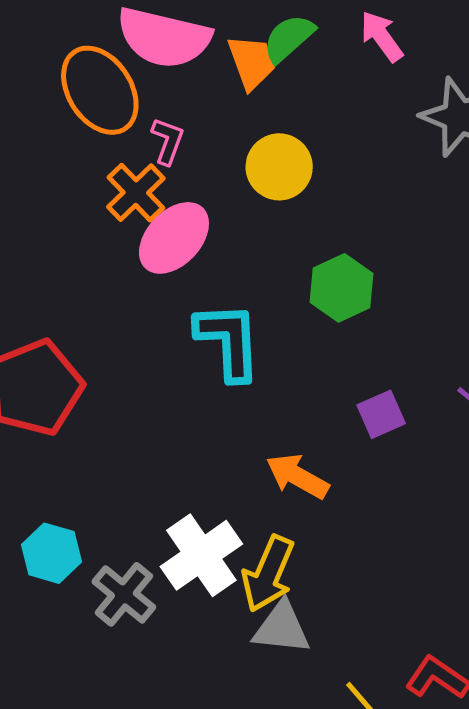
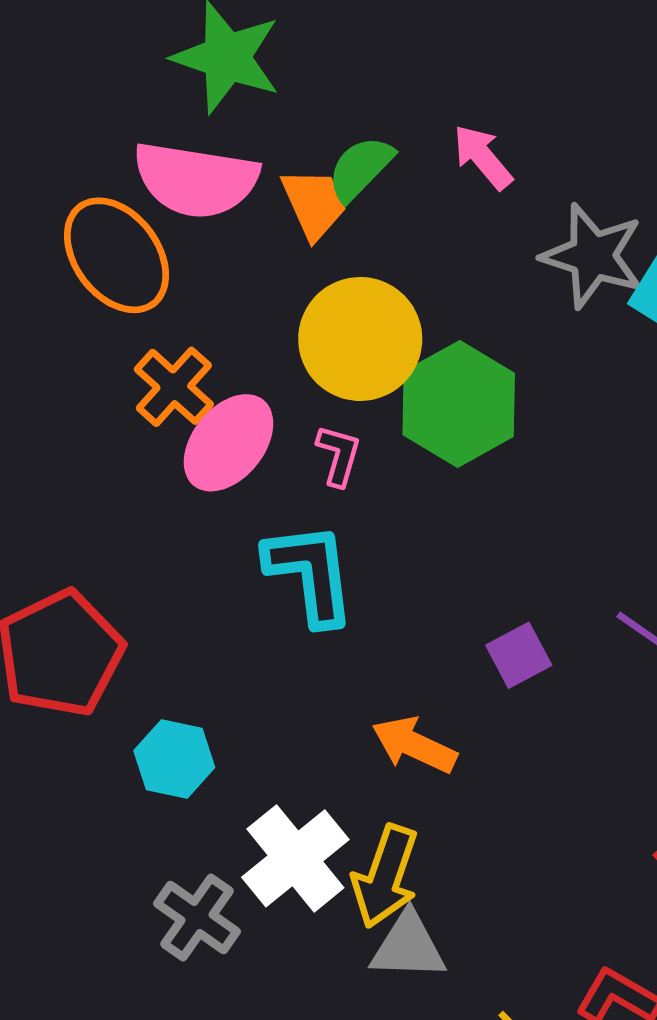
pink L-shape: (168, 141) -> (339, 455), moved
yellow circle: (279, 167) -> (360, 339), size x1.4
green hexagon: (341, 288) -> (459, 404), moved, size x1.4
cyan hexagon: (51, 553) -> (174, 759), moved

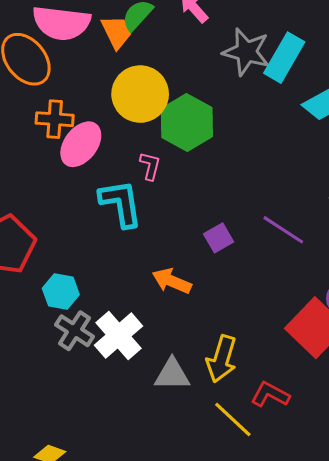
orange cross: (174, 387) -> (55, 119), turned -36
pink L-shape: (339, 455) -> (150, 166), moved
yellow arrow: (385, 876) -> (222, 359), moved
gray cross: (197, 917) -> (74, 331), moved

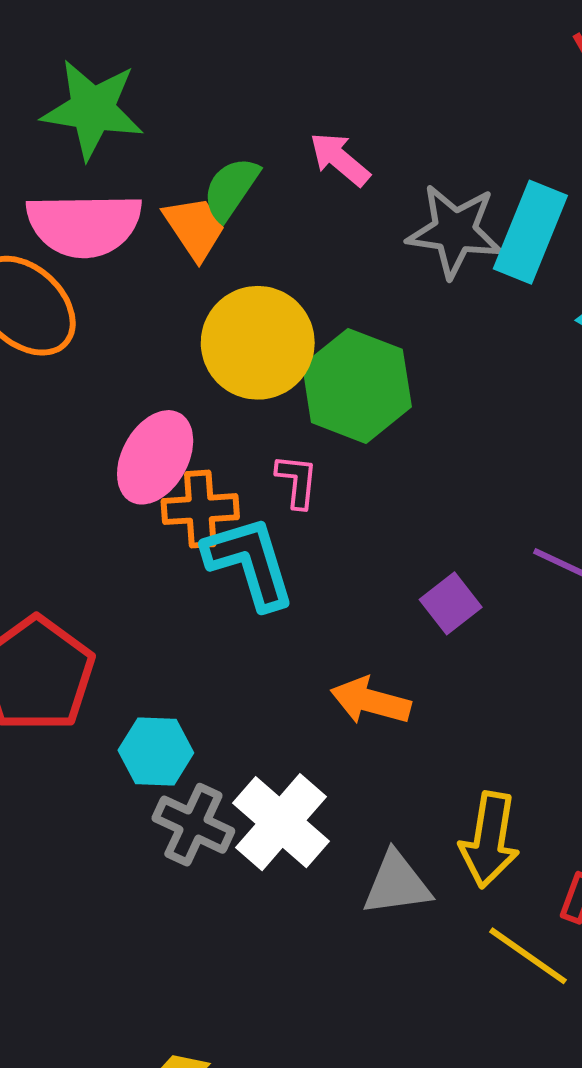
orange cross: (55, 119) -> (200, 509), moved

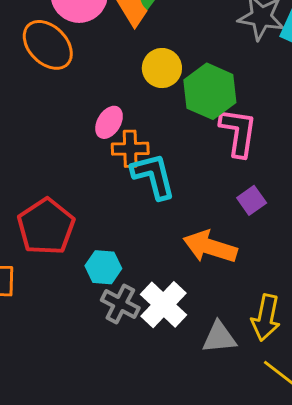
yellow circle: (258, 343) -> (162, 68), size x0.7
pink ellipse: (155, 457) -> (109, 122), size x0.7
pink L-shape: (297, 481) -> (238, 132), moved, size x1.8
orange arrow: (371, 701) -> (210, 247), size x1.4

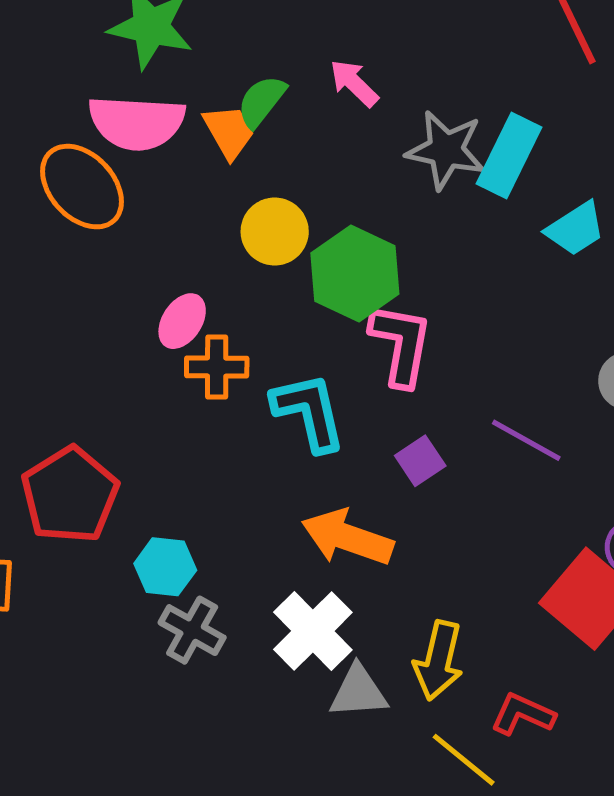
cyan L-shape: (153, 176) -> (309, 412), moved
white cross: (163, 305) -> (313, 631), moved

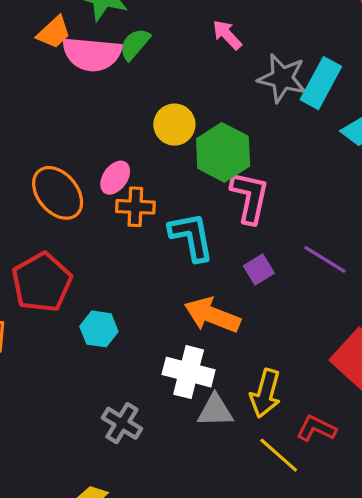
green semicircle: (261, 101) -> (135, 44), moved
orange trapezoid: (229, 132) -> (54, 32), moved, turned 75
orange ellipse: (82, 187) -> (58, 193), moved
gray cross: (192, 630) -> (122, 423), moved
white cross: (313, 631) -> (189, 372), turned -33

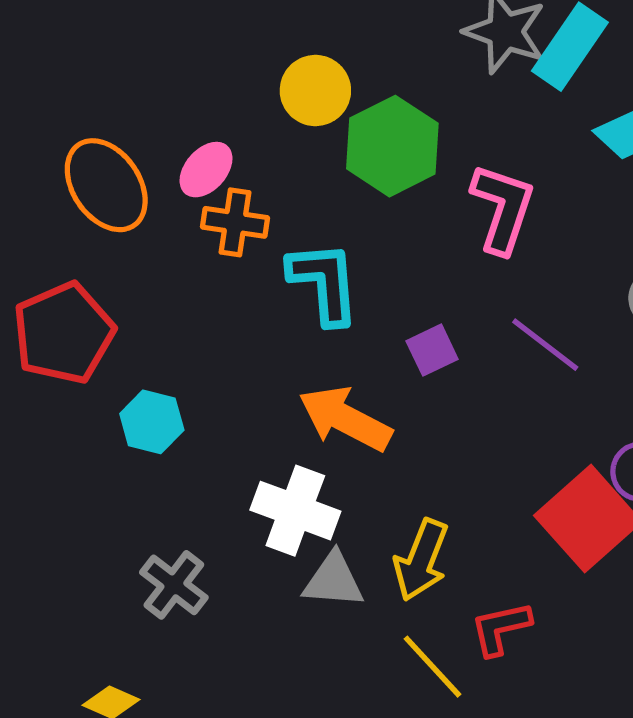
pink L-shape: (250, 197) -> (503, 208), moved
red L-shape: (316, 428) -> (501, 628), turned -45

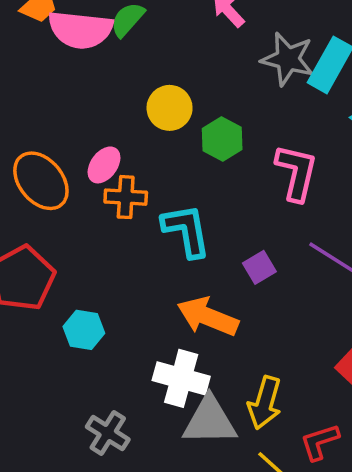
green hexagon: (392, 146) -> (222, 139), size x0.7
gray triangle: (333, 580) -> (210, 421), size x1.4

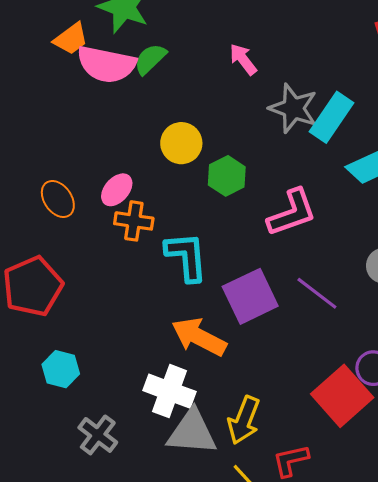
pink L-shape: (296, 172) -> (292, 213), turned 52
orange ellipse: (41, 181) -> (58, 199), size x0.7
purple square: (259, 267) -> (250, 296), size x1.8
cyan hexagon: (84, 330) -> (61, 369), moved

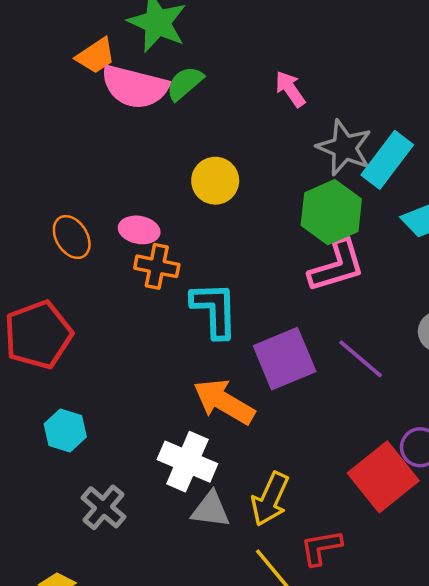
green hexagon: (227, 176) -> (331, 212), moved, size x1.4
pink ellipse: (117, 190) -> (139, 230), turned 56
gray triangle: (192, 432) -> (211, 510), size x0.7

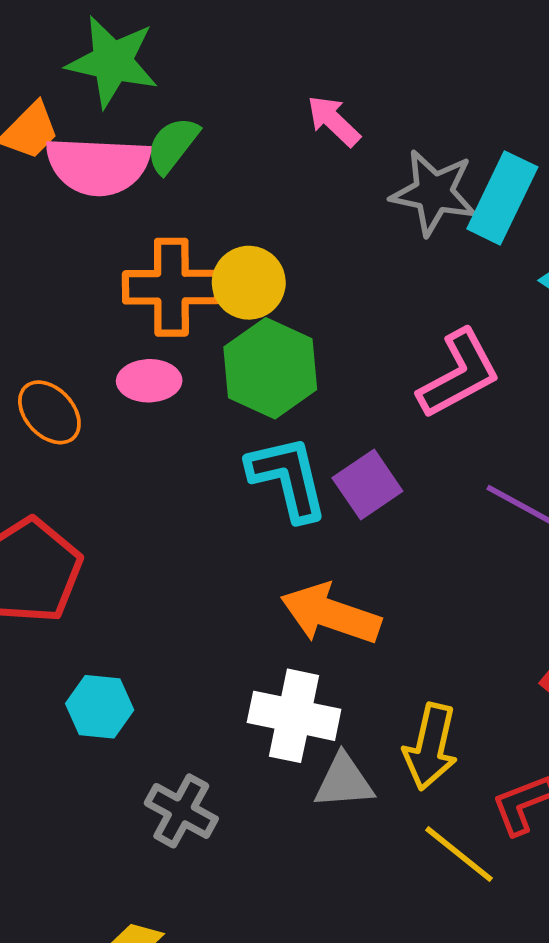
green hexagon: (331, 212) -> (270, 368), moved
orange cross: (157, 266) -> (171, 287), moved, size x1.4
purple square: (285, 359) -> (367, 484), moved, size x0.7

